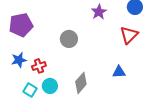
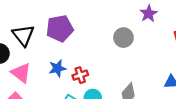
gray circle: (69, 39) -> (123, 38), moved

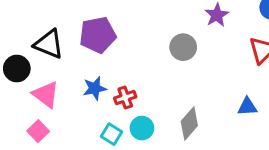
black triangle: (23, 35) -> (49, 44), turned -30

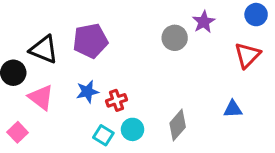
gray circle: (183, 47) -> (175, 38), moved
pink square: (38, 131) -> (18, 132), moved

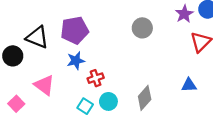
purple star: (204, 22) -> (184, 14), moved
blue star: (87, 92) -> (76, 61), moved
pink triangle: (41, 97) -> (44, 85), moved

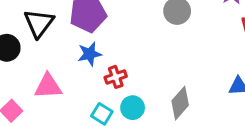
black triangle: (37, 37) -> (39, 23), turned 45
pink triangle: (44, 85) -> (48, 86), turned -40

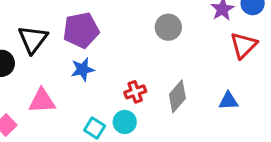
red cross: (116, 77) -> (135, 92), moved
gray diamond: (180, 103) -> (177, 96), moved

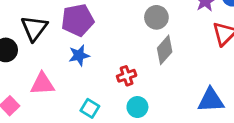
gray diamond: (177, 96) -> (165, 50), moved
blue triangle: (228, 101) -> (211, 100), moved, size x1.5
cyan circle: (125, 122) -> (137, 107), moved

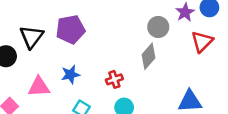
gray circle: (156, 17) -> (158, 27), moved
blue star: (79, 55) -> (70, 75), moved

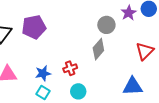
red triangle: (202, 42) -> (145, 51), moved
blue star: (70, 75) -> (43, 73), moved

